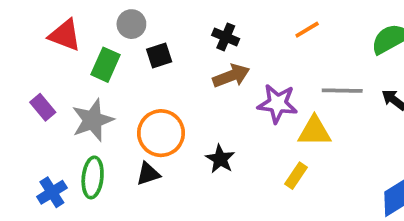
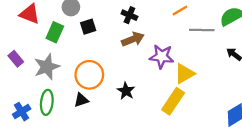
gray line: (342, 91) -> (202, 30), moved
yellow triangle: (314, 131) -> (185, 74), turned -30
yellow rectangle: (296, 176) -> (173, 101), size x1.6

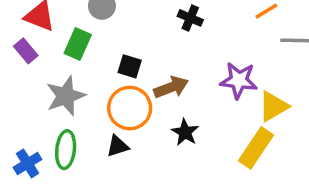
black square: (88, 27) -> (130, 66), moved, turned 35
brown arrow: (133, 39) -> (171, 87), moved
purple rectangle: (16, 59) -> (26, 51), moved

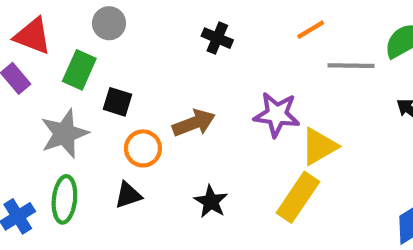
black square: (130, 66) -> (118, 102), moved
orange circle: (130, 108) -> (143, 148), size x0.7
black star: (185, 132) -> (211, 202), moved

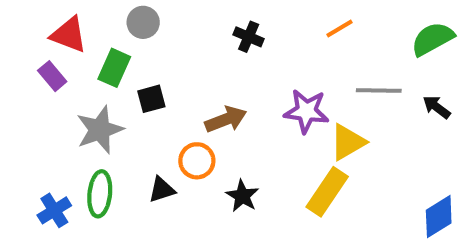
gray line: (351, 66) -> (379, 91), moved
black square: (118, 102) -> (151, 99), turned -32
orange circle: (143, 148) -> (197, 161), moved

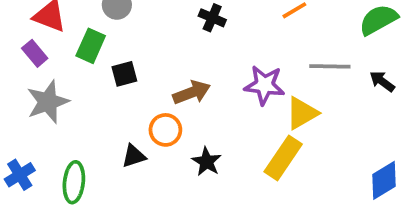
gray star: (100, 130) -> (48, 102), moved
green ellipse: (100, 194) -> (74, 182), moved
blue cross: (54, 210) -> (20, 175), moved

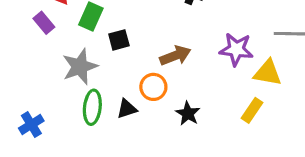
gray star: (48, 102) -> (80, 67), moved
yellow triangle: (302, 113) -> (268, 73), turned 40
yellow rectangle: (283, 158) -> (252, 110), size x0.7
green ellipse: (74, 182) -> (92, 107), moved

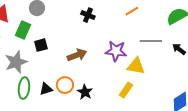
orange circle: (153, 87) -> (65, 85), moved

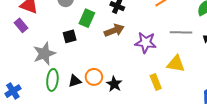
green rectangle: (23, 30) -> (87, 18), moved
brown arrow: (77, 55) -> (114, 30), moved
yellow triangle: (136, 66) -> (176, 64), moved
yellow rectangle: (126, 90) -> (156, 82), turned -56

